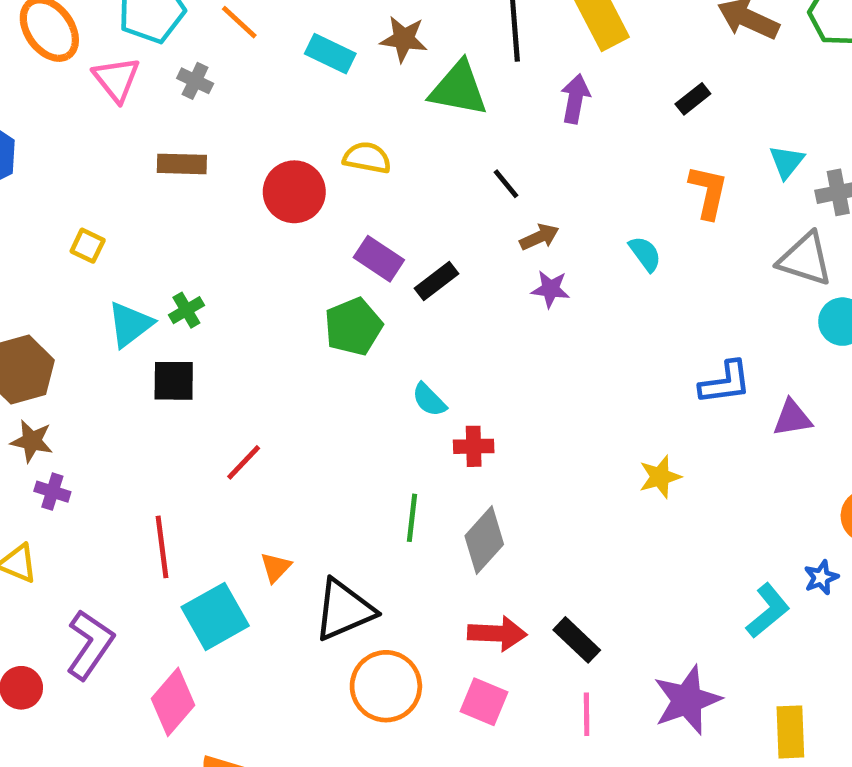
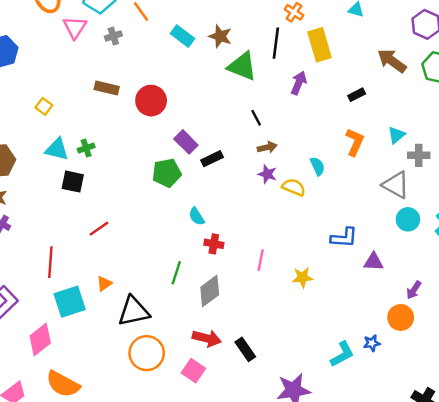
gray cross: (195, 81) -> (113, 36), turned 35
yellow semicircle: (367, 158) -> (294, 187), moved
brown rectangle: (182, 164) -> (107, 88), moved
cyan triangle: (130, 324) -> (57, 149), turned 40
pink line: (587, 714) -> (261, 260), moved

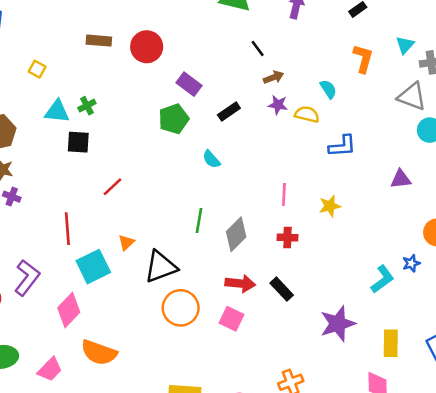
black rectangle: (212, 159) -> (229, 112), moved
blue L-shape: (344, 238) -> (342, 146), moved
red cross: (214, 244) -> (287, 237), moved

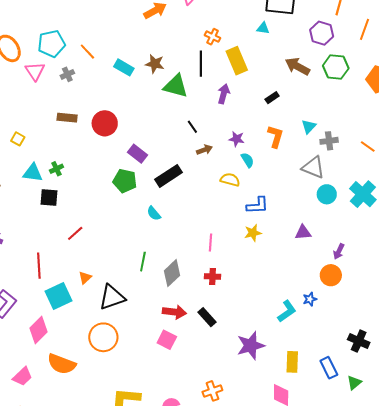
purple star: (278, 105) -> (237, 139), moved
black rectangle: (229, 112) -> (169, 176), size x1.5
green pentagon: (174, 119) -> (125, 181), turned 30
yellow star: (330, 206) -> (253, 233), moved
orange circle: (181, 308) -> (103, 337), moved

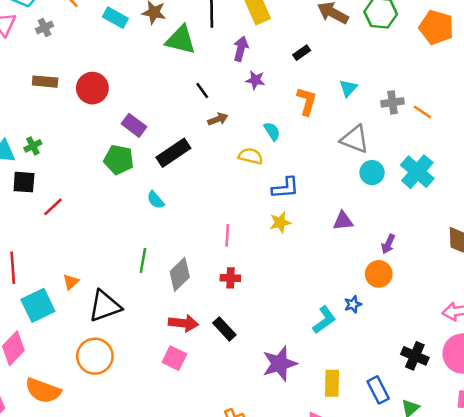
purple star: (237, 139) -> (255, 80), moved
gray cross: (329, 141) -> (392, 102), moved
red line: (75, 233) -> (53, 207), moved

